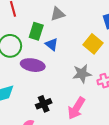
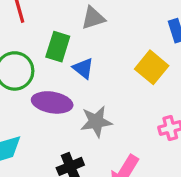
gray star: (82, 74) -> (96, 122), moved

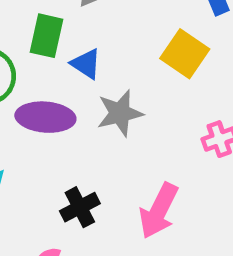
gray star: (96, 122) -> (120, 113), moved

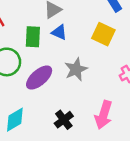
blue triangle: (86, 64) -> (59, 32), moved
purple ellipse: (45, 117) -> (39, 78), turned -36

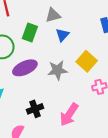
blue triangle: (59, 32) -> (62, 35), moved, turned 32
yellow square: (103, 34) -> (87, 61), moved

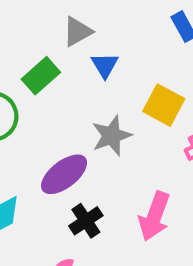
green rectangle: (30, 33) -> (41, 76), turned 42
purple ellipse: (25, 68) -> (64, 174), moved

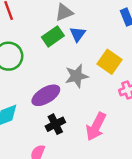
green rectangle: (41, 76) -> (53, 36), moved

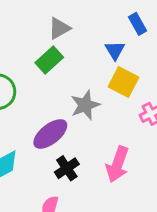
blue triangle: (78, 34) -> (115, 50), moved

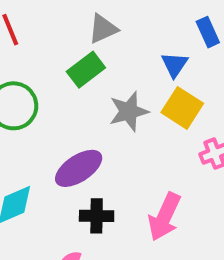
gray star: (85, 105) -> (129, 111), moved
black cross: (67, 168) -> (97, 216), turned 30

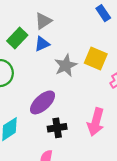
blue triangle: (175, 65) -> (42, 44), moved, turned 42
green rectangle: (86, 70) -> (17, 38), moved

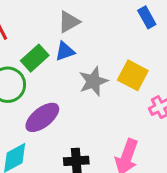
green rectangle: (17, 38) -> (35, 58), moved
purple ellipse: (43, 102) -> (42, 117), moved

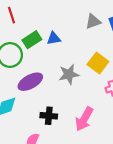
gray triangle: (69, 22) -> (93, 21), moved
gray star: (93, 81) -> (69, 74), moved

